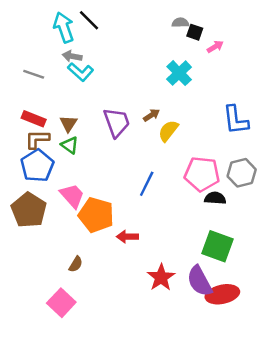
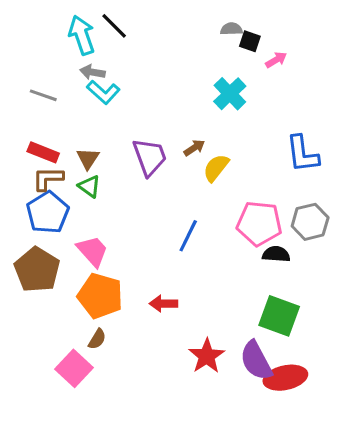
orange pentagon: (96, 215) -> (100, 296), moved
pink square: (61, 303) -> (74, 368), moved

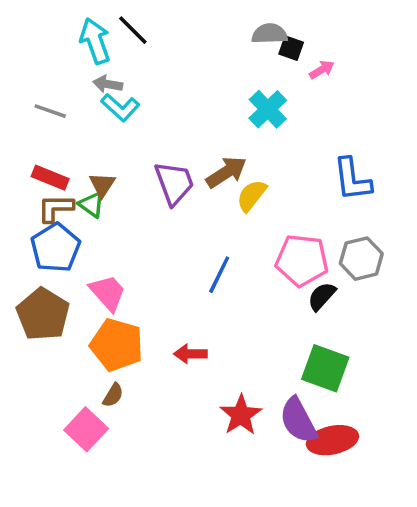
gray semicircle: (231, 29) -> (270, 34), size x1.4
brown arrow: (194, 148) -> (226, 172), size x1.6
green triangle: (89, 186) -> (92, 205), moved
black semicircle: (276, 254) -> (322, 296), turned -52

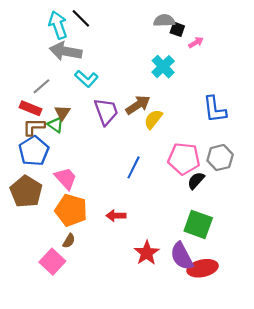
gray arrow: (108, 84) -> (66, 51), size x1.8
cyan L-shape: (120, 107) -> (86, 79), moved
gray line: (50, 111) -> (41, 86), moved, turned -60

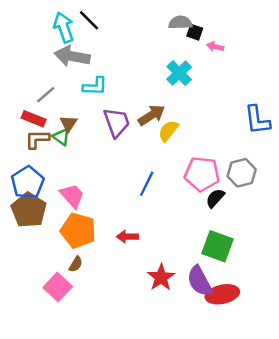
pink arrow: (196, 42) -> (215, 47), turned -136
cyan L-shape: (86, 79) -> (95, 86), turned -40
blue L-shape: (215, 109) -> (257, 120), moved
blue pentagon: (34, 151) -> (28, 182), moved

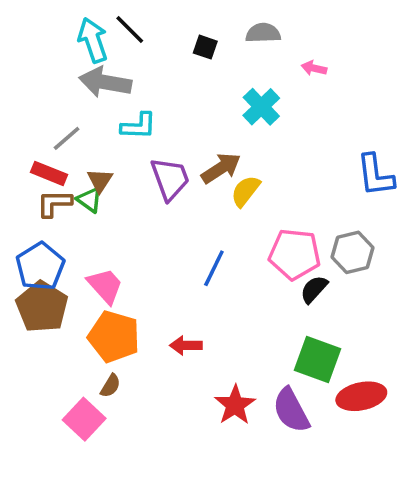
black square: (195, 32) -> (205, 47), moved
red ellipse: (222, 294) -> (361, 396), moved

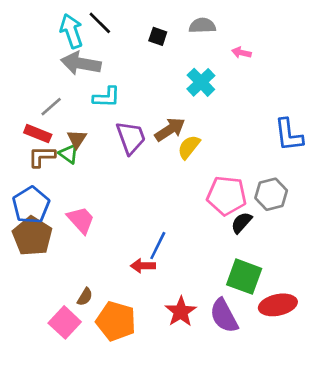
blue line: (214, 268) -> (158, 246), moved
orange pentagon: (114, 337) -> (116, 321), moved

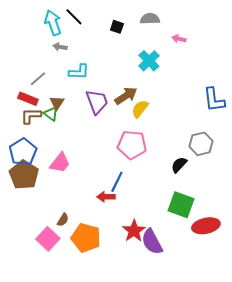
gray arrow: (81, 63) -> (60, 47), size x0.5
pink pentagon: (227, 196) -> (132, 145), moved
pink trapezoid: (81, 220) -> (60, 163), turned 80
purple semicircle: (224, 316) -> (152, 242), moved

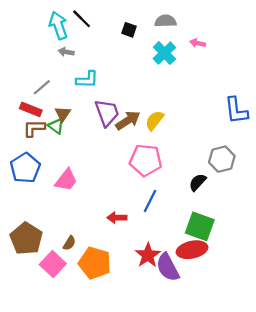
cyan cross: (149, 61) -> (164, 53), moved
brown arrow: (126, 96) -> (128, 120), moved
brown pentagon: (24, 175) -> (26, 239), moved
blue line: (117, 182) -> (150, 201), moved
red ellipse: (206, 226) -> (192, 250), moved

